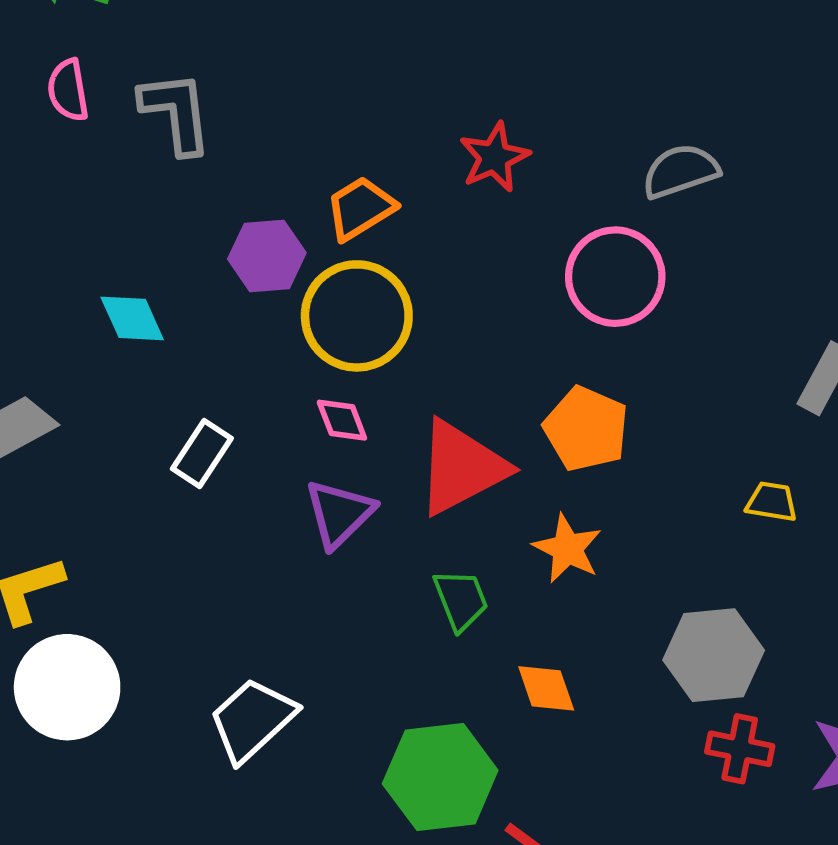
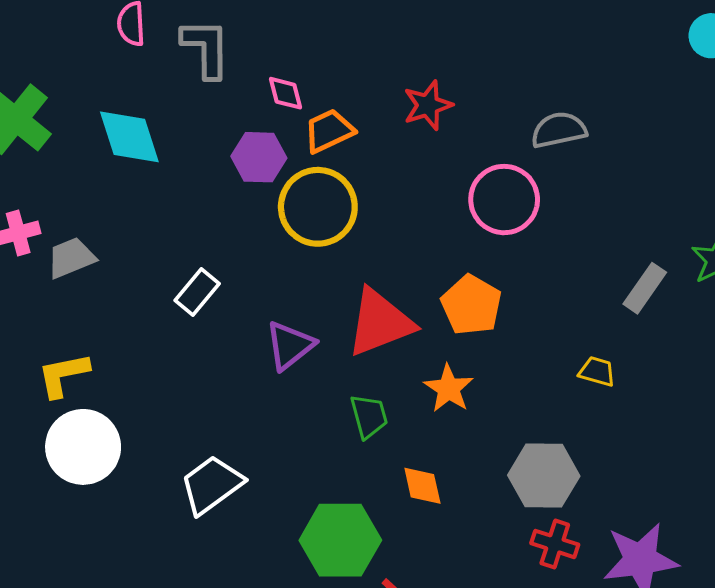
cyan diamond: (132, 318) -> (129, 137), moved, size x1.4
pink diamond: (342, 420) -> (286, 93), moved

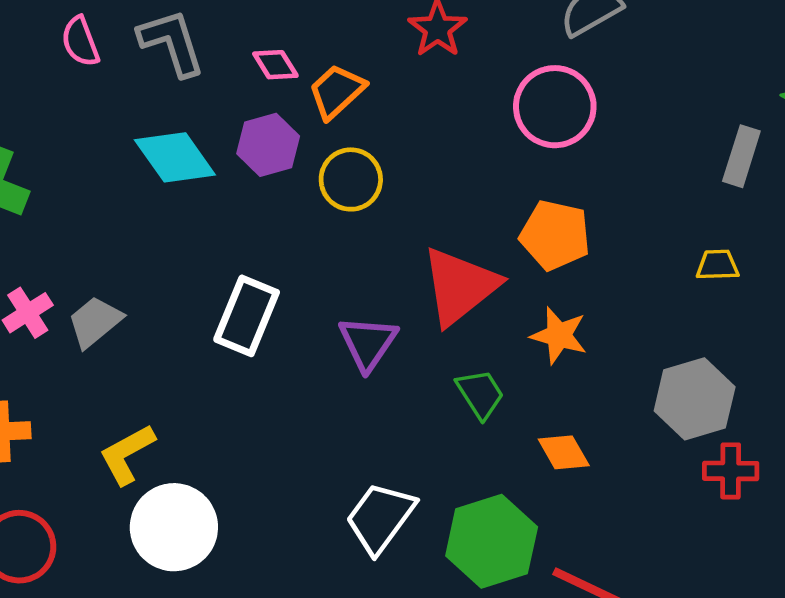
cyan diamond: (129, 137) -> (175, 157), moved
yellow circle: (318, 207) -> (351, 179), size x0.7
white rectangle: (197, 292) -> (247, 316), size x1.4
white trapezoid: (212, 485) -> (380, 518), moved

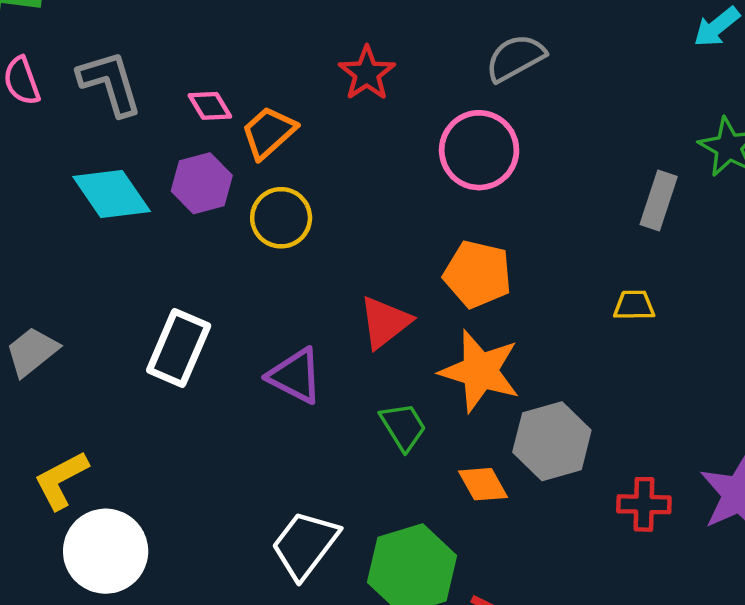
red triangle: (460, 286) -> (385, 322), size x0.7
orange star: (559, 335) -> (480, 371), size x1.5
purple triangle: (368, 343) -> (295, 376), turned -38
gray hexagon: (695, 399) -> (552, 441), moved

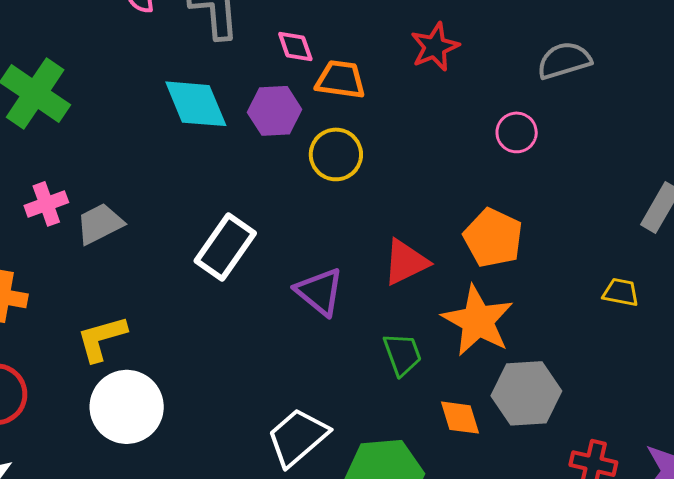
orange trapezoid: (269, 132) -> (341, 80), turned 38
pink circle: (479, 150) -> (517, 132), size x0.6

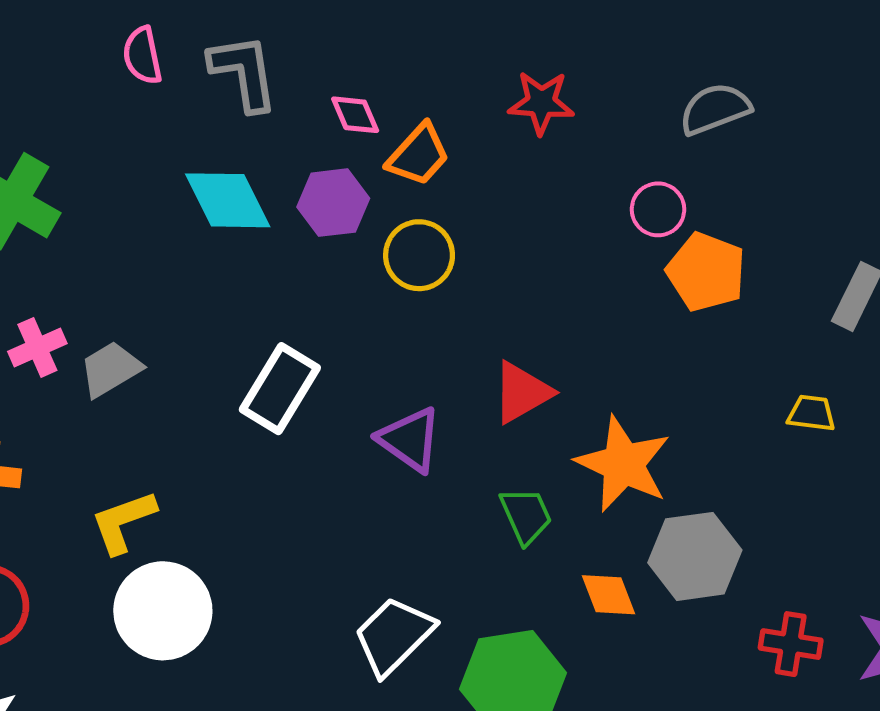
red star: (435, 47) -> (541, 103), turned 30
orange trapezoid: (341, 80) -> (418, 155), turned 128
orange pentagon: (493, 238) -> (706, 272), moved

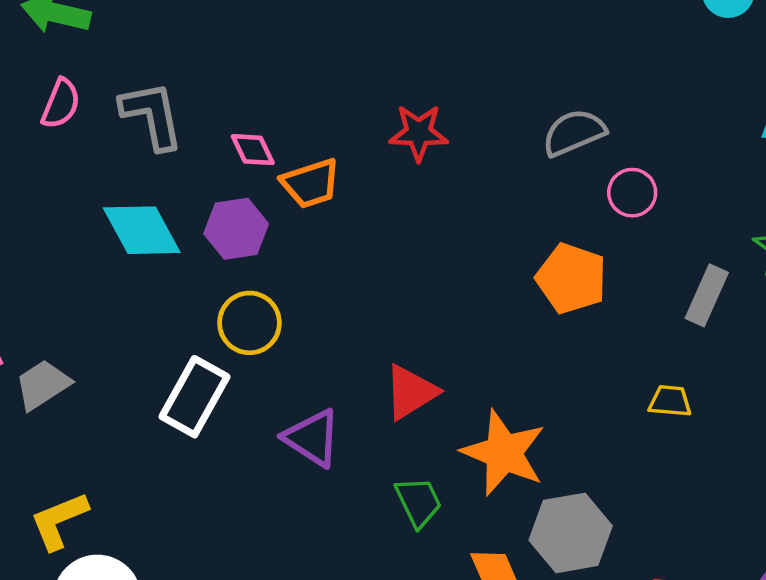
pink semicircle: (142, 56) -> (61, 104), turned -144
orange trapezoid: (418, 155) -> (311, 183), turned 32
pink circle: (658, 209) -> (632, 193), moved
yellow circle: (419, 255) -> (249, 323), moved

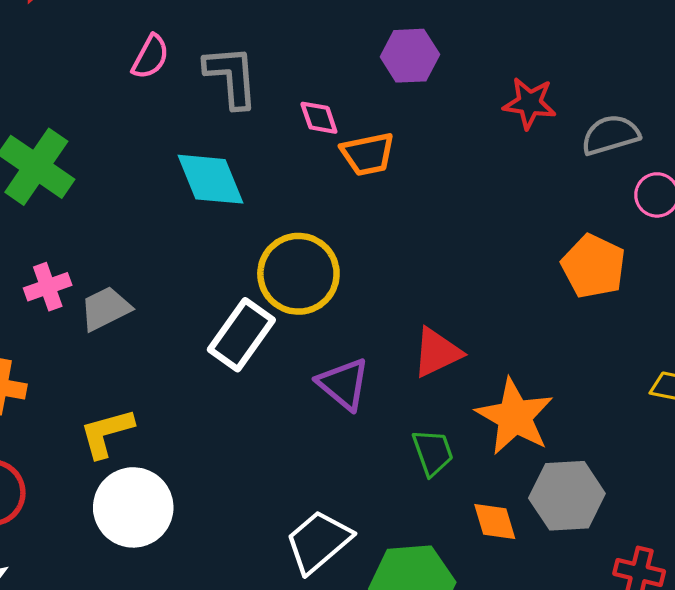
red star: (419, 133) -> (530, 103), moved
purple hexagon: (236, 229) -> (410, 56), moved
yellow circle: (249, 323) -> (298, 274), size x1.4

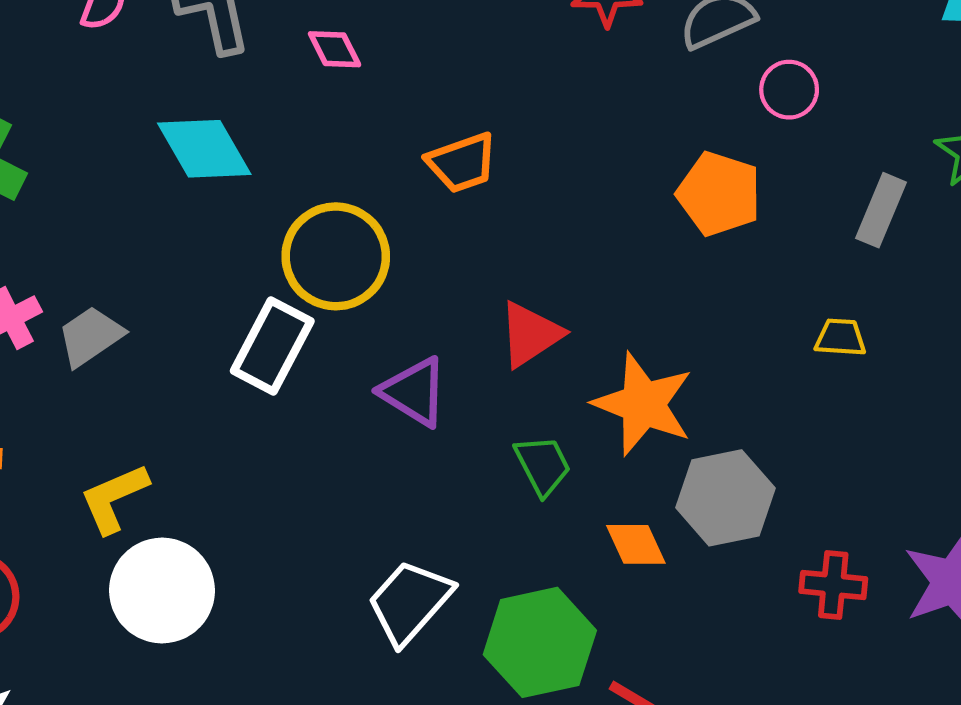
orange trapezoid: (368, 154) -> (462, 163), moved

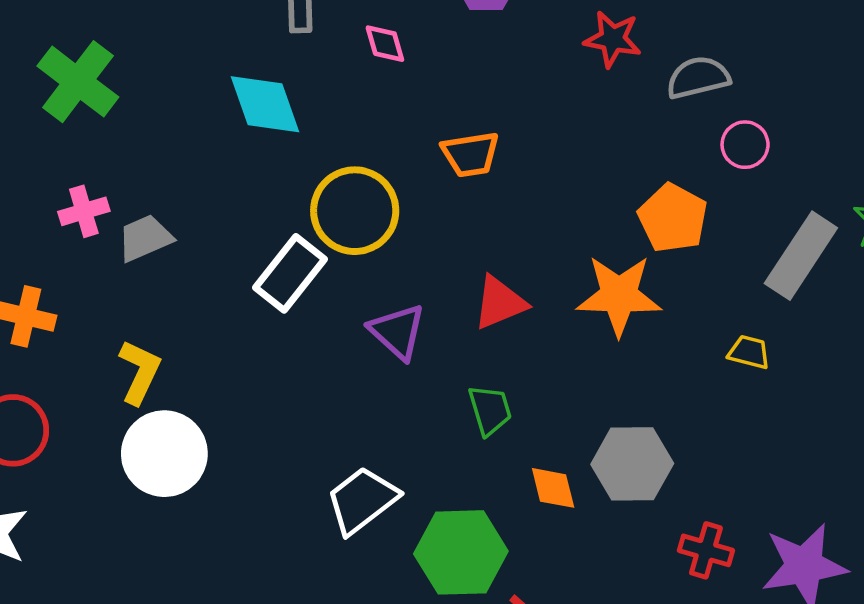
gray rectangle: (881, 210) -> (801, 256), size x1.5
orange star: (643, 404) -> (619, 295), moved, turned -30
yellow L-shape: (114, 498) -> (140, 372), turned 128

